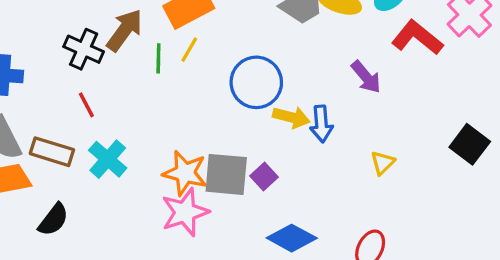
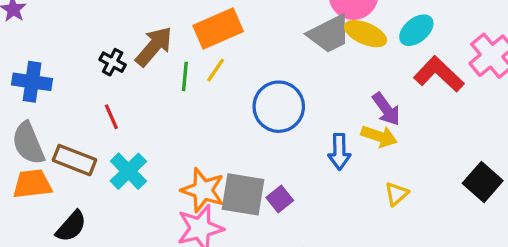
black cross: (84, 49) -> (113, 62), size x0.7
yellow arrow: (291, 117) -> (379, 136), moved

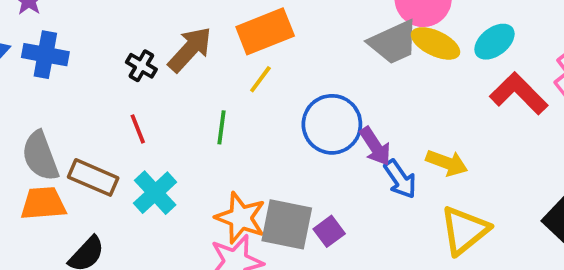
green line: (185, 76) -> (222, 127), moved
blue cross: (32, 82) -> (45, 55), moved
purple arrow: (386, 109) -> (375, 146), moved
blue arrow: (339, 152) -> (400, 179), turned -36
yellow triangle: (396, 194) -> (464, 230), size x1.8

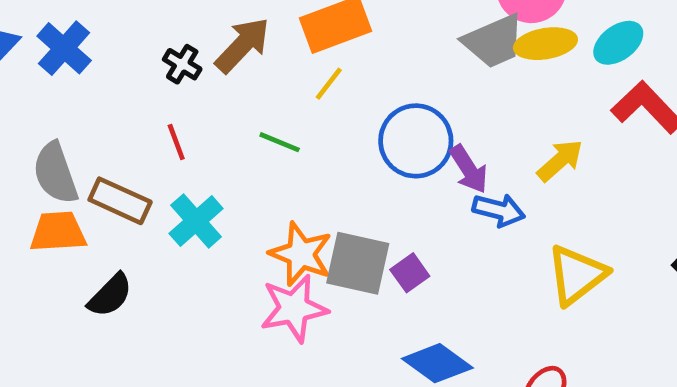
yellow ellipse: (435, 43) -> (545, 44), turned -36
blue cross: (45, 55) -> (64, 48), turned 30
green line: (222, 127) -> (280, 142), turned -76
yellow arrow: (447, 163) -> (560, 160), moved, turned -63
blue arrow: (400, 179) -> (499, 210), turned -42

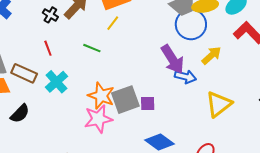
blue circle: (416, 141) -> (191, 24), moved
purple arrow: (469, 169) -> (173, 59), size x1.4
gray square: (358, 263) -> (125, 100), turned -32
purple square: (410, 273) -> (148, 104), turned 35

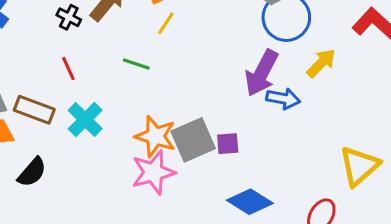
purple arrow: (173, 59) -> (262, 73), turned 64
yellow triangle: (219, 104) -> (359, 166), moved

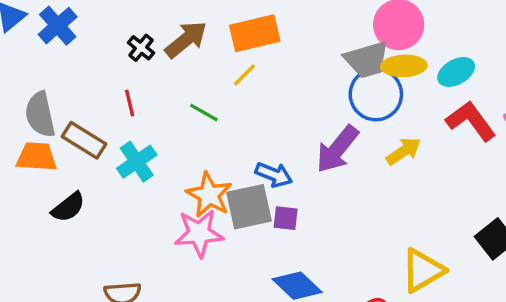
blue arrow: (283, 99) -> (274, 175), moved

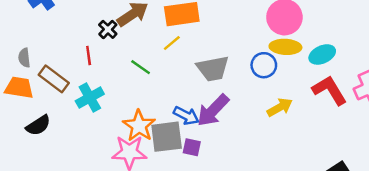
black cross: (141, 48) -> (108, 29), moved
gray trapezoid: (367, 59) -> (213, 69), moved
blue circle: (376, 94) -> (264, 65), size x0.7
gray semicircle: (40, 114) -> (24, 58), size x0.6
purple arrow: (337, 149) -> (213, 110), moved

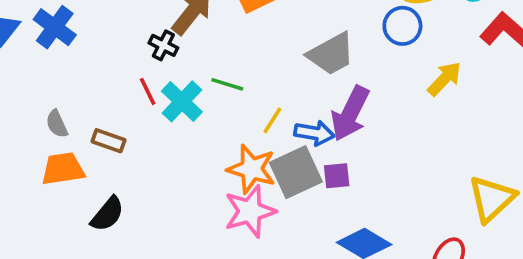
yellow line: (172, 43) -> (272, 120), moved
brown rectangle: (54, 79) -> (109, 141), size x0.7
cyan cross: (90, 97) -> (182, 101), moved

